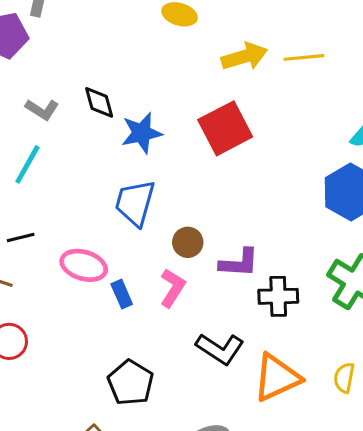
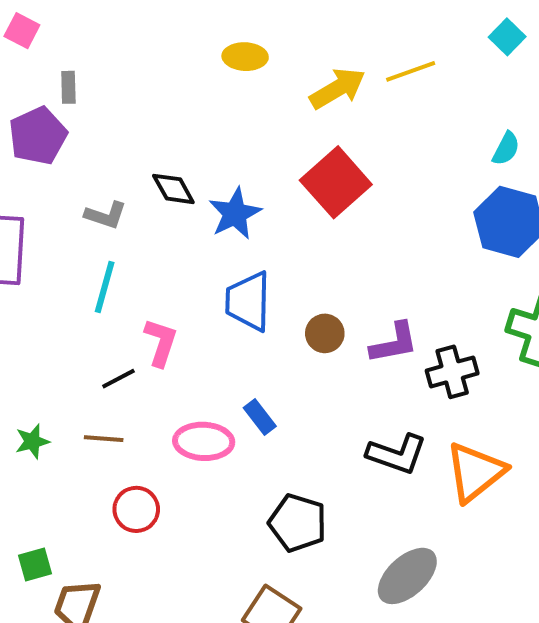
pink ellipse: (84, 265) -> (204, 441), moved
pink L-shape: (172, 288) -> (161, 342), moved

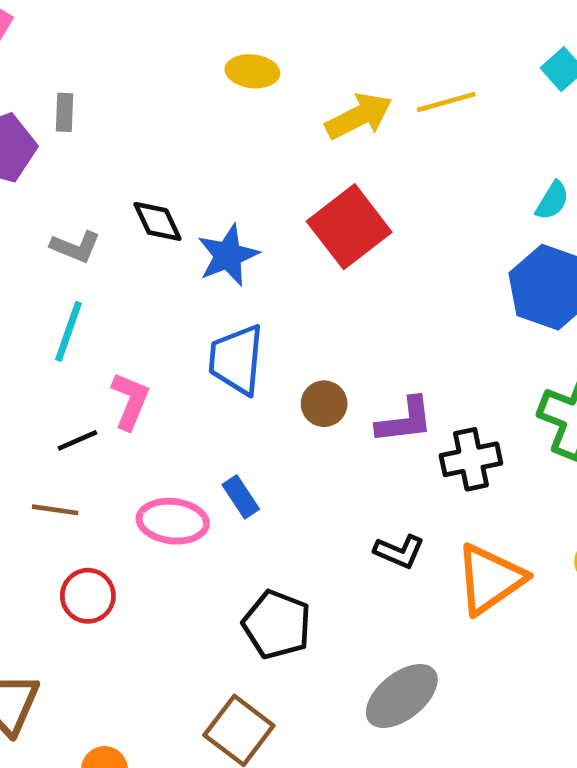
gray rectangle: (68, 87) -> (64, 112), moved
black L-shape: (397, 454) -> (399, 552), size x0.7

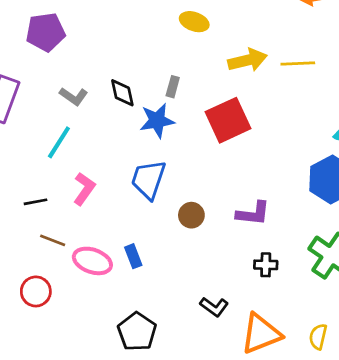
gray rectangle: (64, 112) -> (173, 87), moved
purple L-shape: (405, 420) -> (253, 213), moved
black line: (77, 440) -> (36, 202), moved
black cross: (471, 459) -> (266, 265), size x0.7
brown line: (55, 510) -> (53, 240), moved

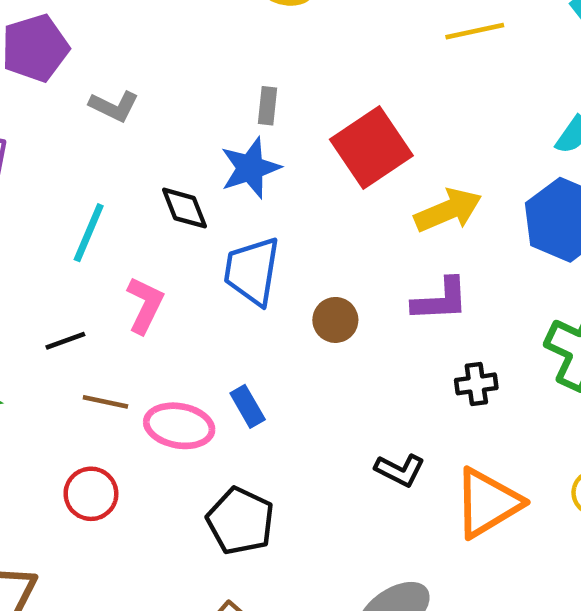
yellow arrow: (247, 60) -> (448, 210), moved
black diamond: (122, 93) -> (184, 208), moved
gray L-shape: (74, 96) -> (114, 106), moved
black pentagon: (137, 332) -> (240, 521), moved

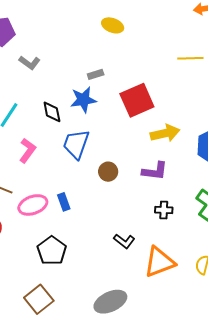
gray rectangle: (267, 106) -> (96, 74), turned 56
pink ellipse: (179, 426) -> (33, 205), turned -40

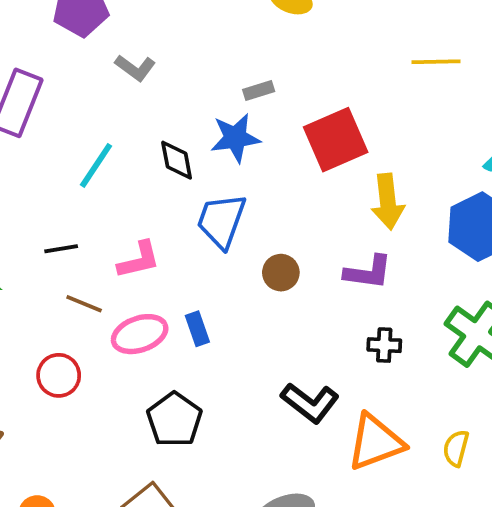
yellow arrow: (165, 133) -> (388, 202), turned 96
pink L-shape: (27, 150) -> (139, 260), moved, turned 40
black L-shape: (124, 241) -> (310, 403), size x1.4

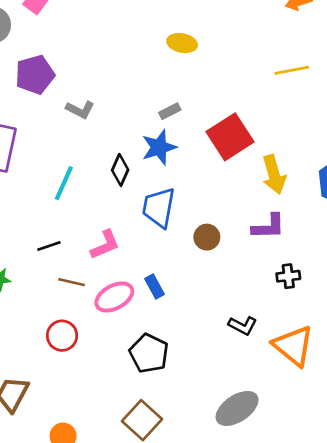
black diamond: (177, 160) -> (120, 170), turned 44
black L-shape: (310, 403) -> (243, 326), size x0.7
orange triangle: (375, 442) -> (293, 346), turned -51

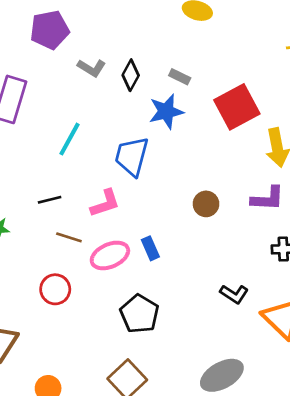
gray rectangle: (170, 111) -> (180, 77), turned 48
black diamond: (120, 170) -> (131, 75), moved
blue trapezoid: (159, 208) -> (132, 156), moved

